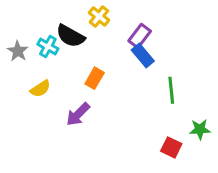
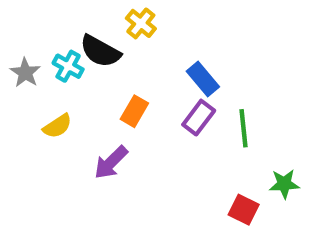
purple rectangle: (140, 36) -> (199, 118), moved

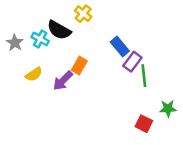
purple rectangle: (199, 118) -> (132, 62), moved
purple arrow: (111, 163) -> (63, 81), moved

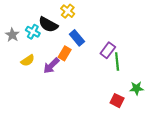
blue rectangle: (120, 47) -> (77, 38), moved

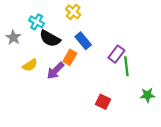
black semicircle: (48, 25) -> (50, 39), moved
cyan cross: (33, 32) -> (37, 22), moved
red square: (117, 101) -> (103, 102), moved

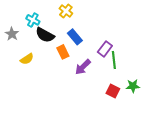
orange rectangle: (70, 57) -> (63, 52), turned -56
purple arrow: (55, 71) -> (83, 67), moved
red square: (103, 102) -> (113, 91), moved

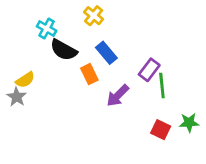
gray star: (12, 34) -> (17, 97), moved
yellow semicircle: (27, 59) -> (25, 80), moved

